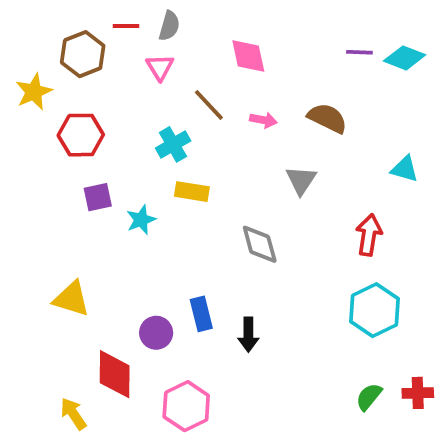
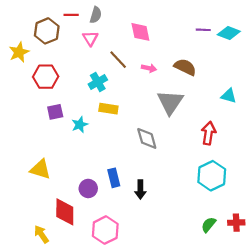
gray triangle: (301, 180) -> (170, 102), size x1.5

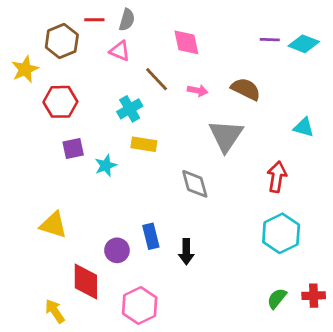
pink triangle: (90, 38) -> (120, 51), turned -35

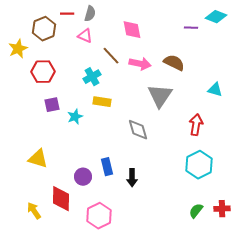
cyan diamond: (304, 44) -> (216, 17), moved
pink arrow: (198, 90) -> (140, 64), size x1.5
yellow arrow: (55, 311) -> (34, 211), moved

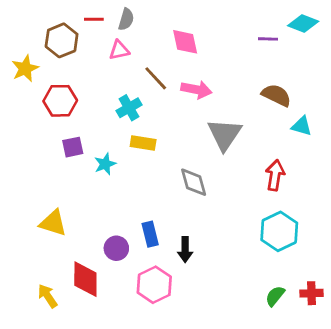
pink triangle: (85, 36) -> (119, 50), turned -35
brown semicircle: (174, 63) -> (276, 95), moved
pink hexagon: (99, 216) -> (154, 285), moved

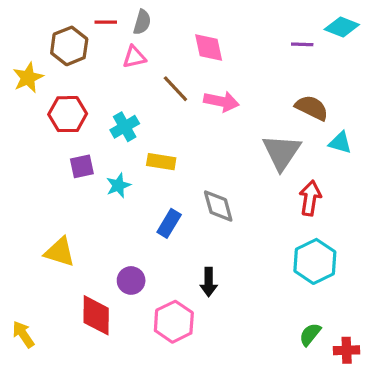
cyan cross: (129, 108) -> (125, 127), moved
gray triangle: (224, 134) -> (282, 152), moved
blue rectangle: (150, 234) -> (169, 223), moved, turned 45
red cross: (312, 293) -> (347, 350), moved
yellow arrow: (48, 296) -> (23, 334), moved

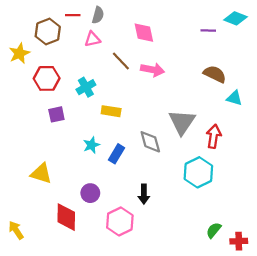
gray triangle: (282, 152) -> (182, 122), moved
cyan star: (118, 185) -> (91, 145), moved
cyan hexagon: (315, 261) -> (198, 172), moved

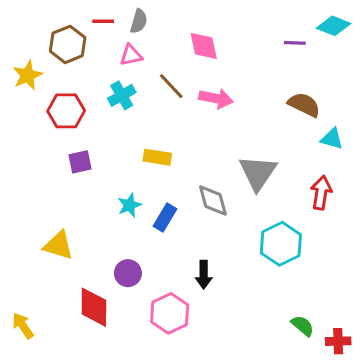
cyan cross: (86, 87) -> (122, 95), moved
red arrow: (214, 136) -> (321, 193), moved
green semicircle: (214, 230) -> (303, 326), turned 91

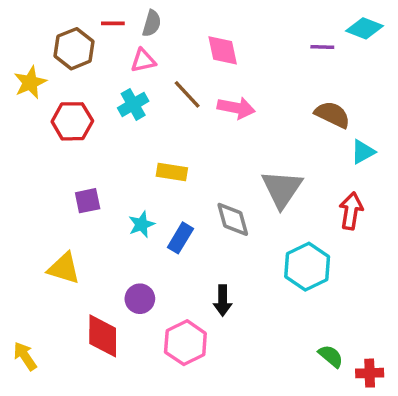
cyan triangle: (332, 139) -> (363, 152), turned -45
purple square: (80, 162) -> (88, 201), moved

